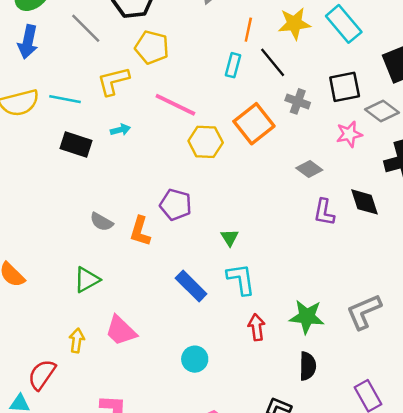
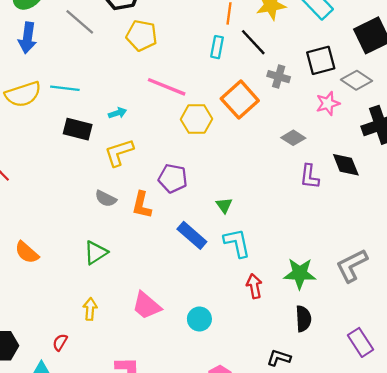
yellow L-shape: (113, 81) -> (119, 153), moved
blue rectangle: (191, 286) -> (192, 235), moved
pink trapezoid: (121, 331) -> (147, 306), moved
red semicircle: (42, 375) -> (60, 342), size x0.6

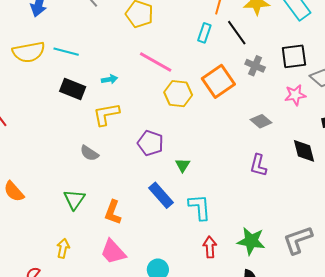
purple L-shape: (309, 177) -> (258, 165), moved
orange L-shape: (142, 205) -> (113, 212), moved
green triangle: (224, 205) -> (183, 165), moved
green triangle: (96, 253) -> (74, 199), turned -30

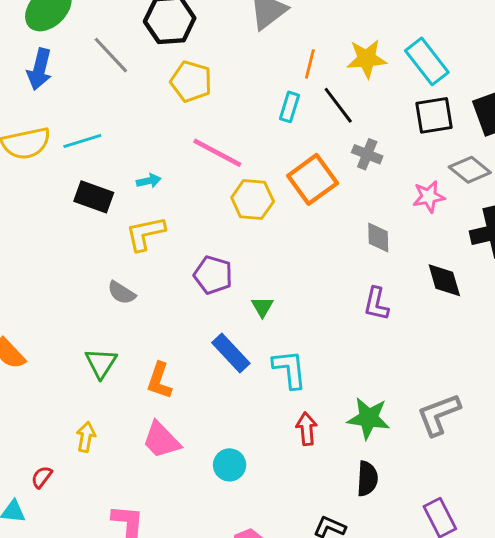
cyan line: (66, 52) -> (82, 141), turned -30
black square: (294, 56) -> (434, 115), moved
gray diamond: (261, 121) -> (378, 237), turned 50

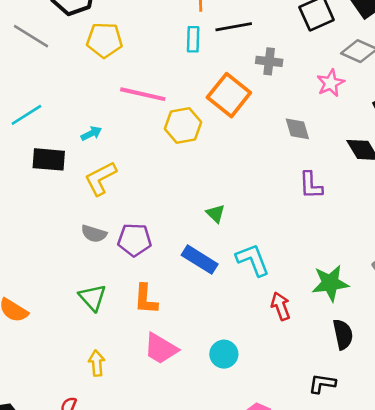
black line: (338, 105) -> (234, 27), turned -48
purple pentagon: (213, 275) -> (135, 240), moved

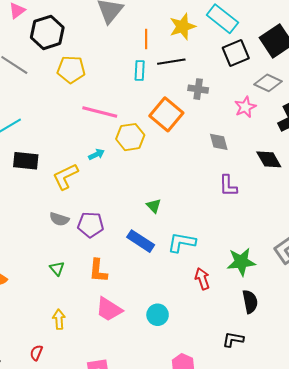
cyan arrow: (91, 133) -> (97, 154), moved
cyan L-shape: (253, 260) -> (182, 242), turned -60
green triangle: (92, 298) -> (57, 268), size x0.7

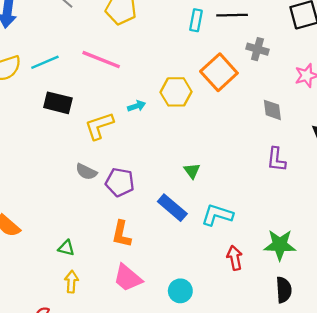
pink line: (100, 112) -> (101, 60), moved
green triangle: (57, 268) -> (66, 248), moved, turned -42

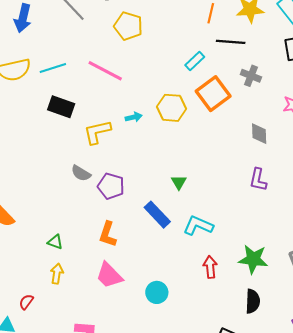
cyan rectangle: (196, 20) -> (195, 61), moved, turned 30

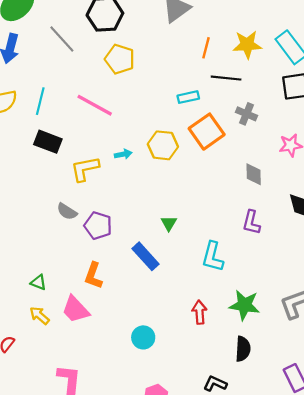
cyan rectangle: (195, 61) -> (188, 97), turned 30
cyan line: (53, 68) -> (40, 101), turned -60
cyan L-shape: (198, 226) -> (213, 257), moved, turned -100
yellow arrow: (57, 274) -> (39, 316), turned -60
pink trapezoid: (109, 275) -> (76, 309), moved

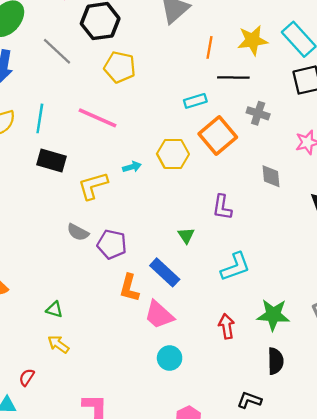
purple L-shape: (251, 222) -> (222, 207), moved
cyan L-shape: (213, 257) -> (235, 267), turned -120
orange L-shape: (93, 276) -> (129, 288), moved
pink trapezoid: (76, 309) -> (159, 315), moved

